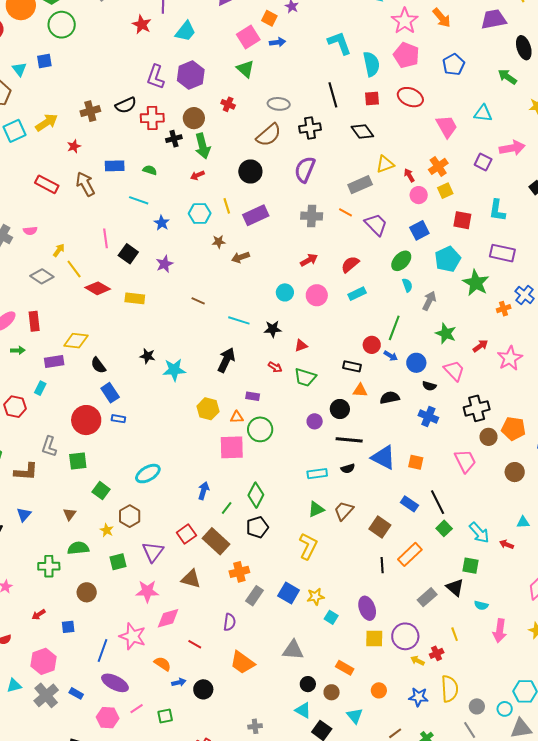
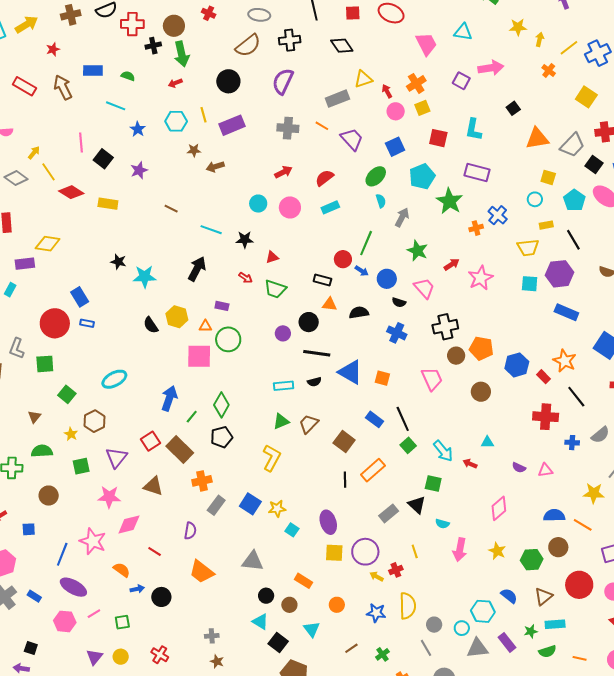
black semicircle: (98, 365) -> (151, 325), moved
blue arrow: (203, 491) -> (169, 398), size x1.4

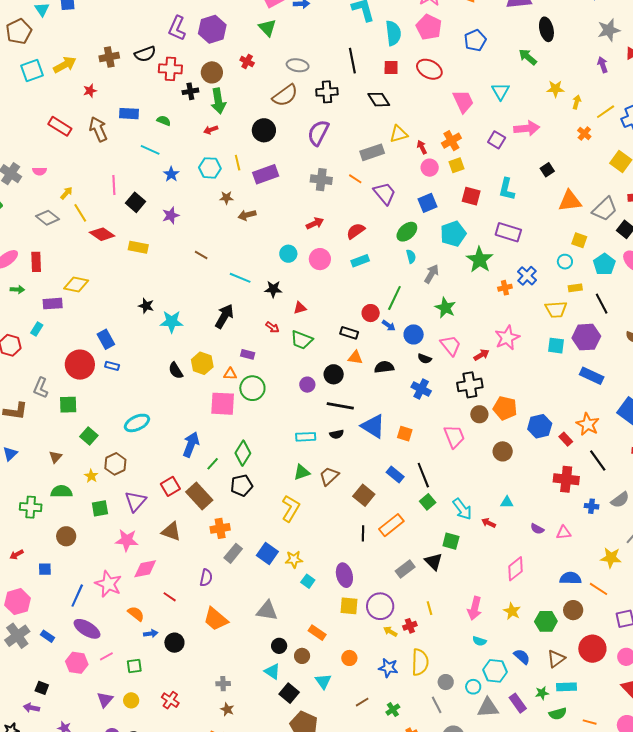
cyan triangle: (463, 32) -> (500, 91), turned 48
red arrow: (451, 264) -> (481, 355), moved
cyan semicircle: (442, 524) -> (479, 641), moved

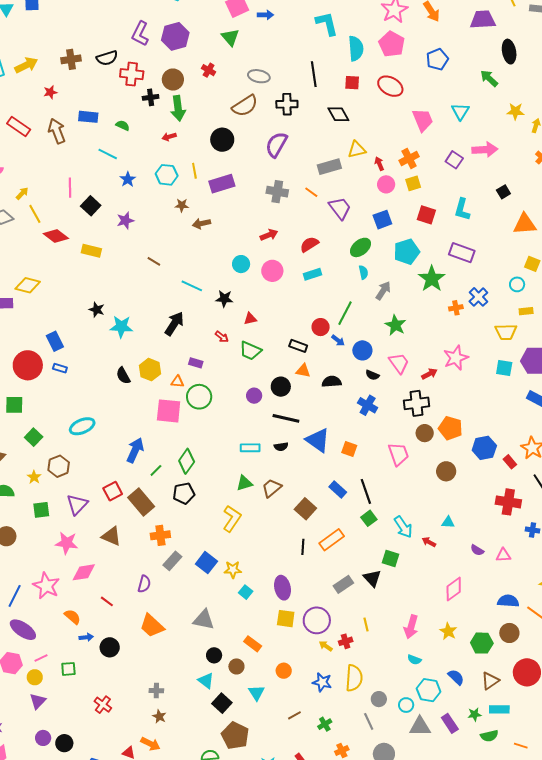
yellow circle: (131, 700) -> (35, 677), moved

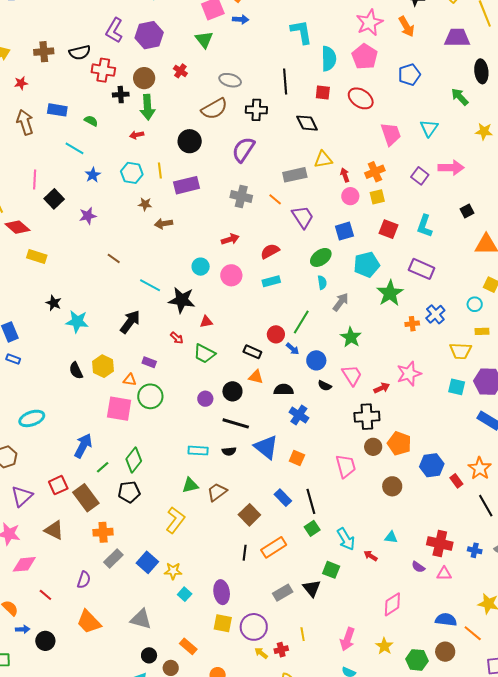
yellow rectangle: (91, 251) -> (37, 257), moved
black star: (224, 299) -> (182, 300), size x1.5
blue cross: (368, 405) -> (299, 415), moved
red cross: (508, 502) -> (440, 543), moved

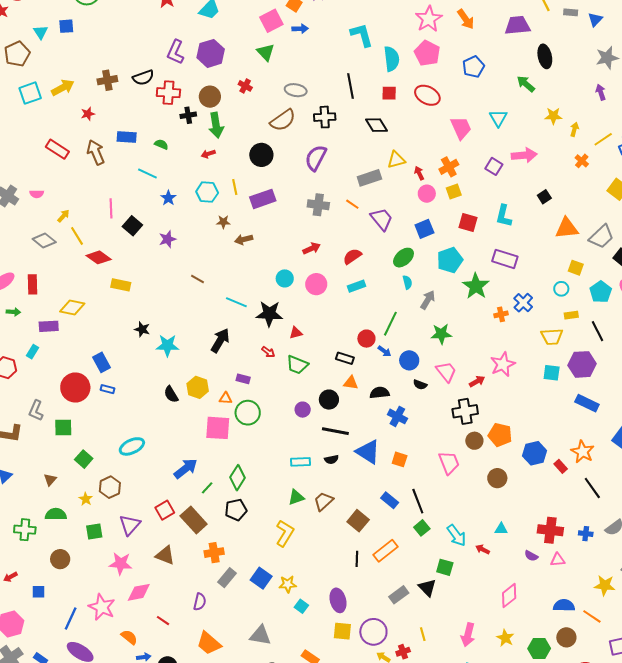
green star: (351, 337) -> (441, 334), turned -30
blue arrow: (83, 446) -> (186, 468), turned 30

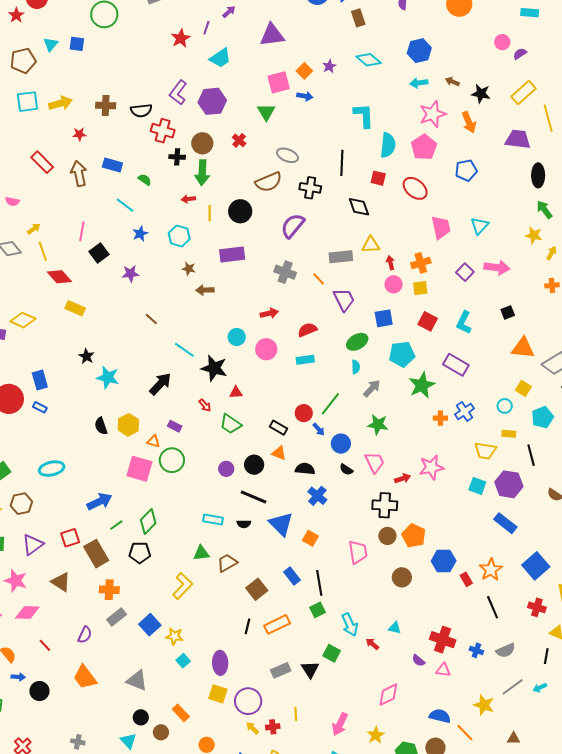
green arrow: (526, 84) -> (544, 210), moved
orange cross: (582, 161) -> (552, 285), turned 32
yellow line: (235, 187) -> (210, 213), moved

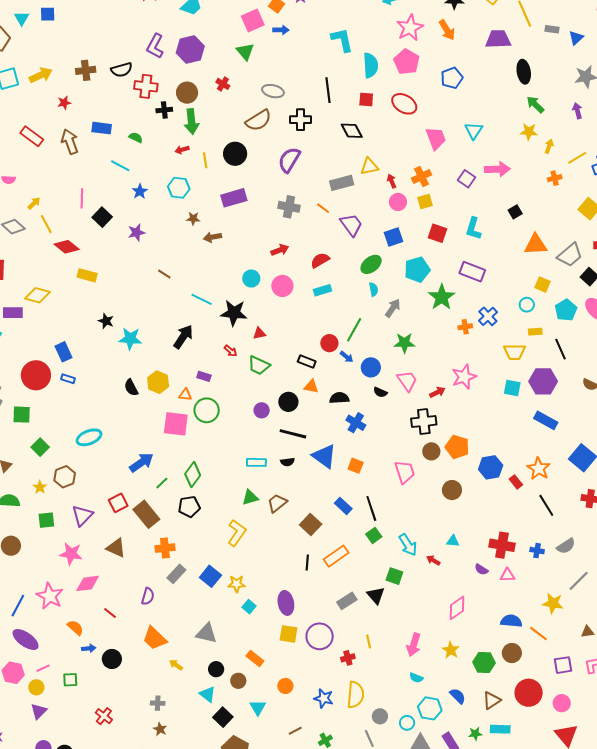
yellow arrow: (252, 728) -> (176, 665), moved

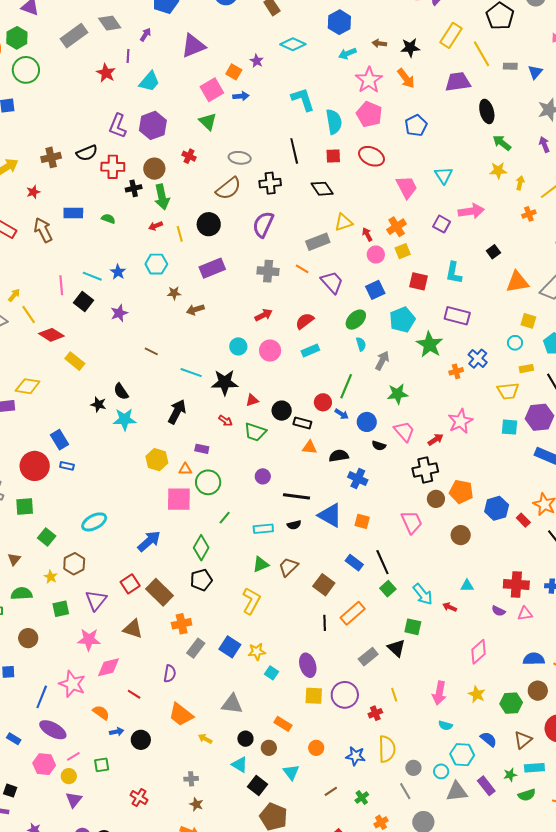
cyan line: (120, 166) -> (92, 276), moved
yellow rectangle: (87, 275) -> (75, 361), turned 30
black semicircle: (131, 388) -> (121, 392), moved
black circle: (288, 402) -> (282, 411), moved
green line: (162, 483) -> (225, 518), moved

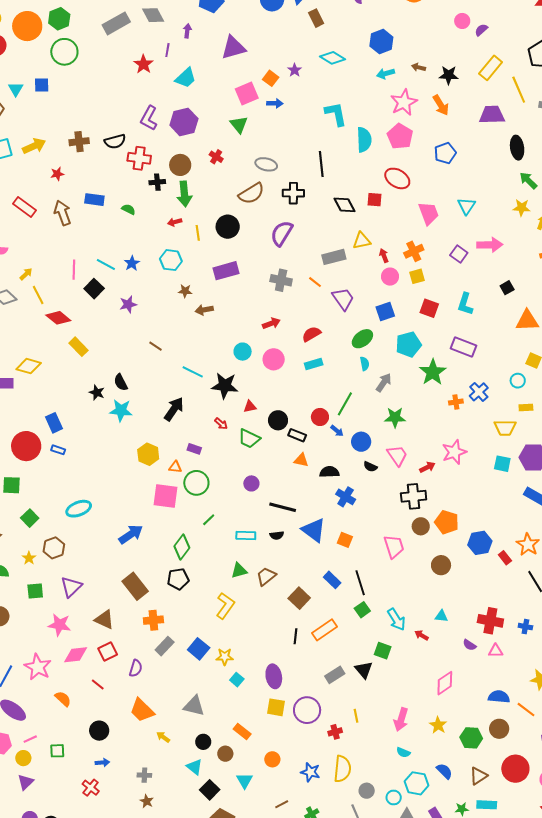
purple arrow: (145, 35) -> (187, 31), turned -32
red square: (333, 156) -> (374, 200), moved
red square: (130, 584) -> (108, 651), moved
blue arrow: (117, 732) -> (102, 763), moved

